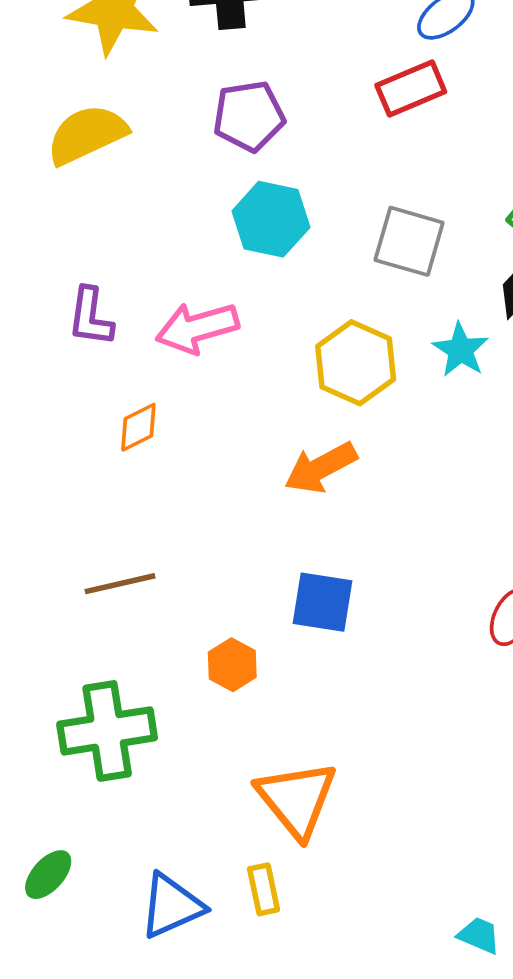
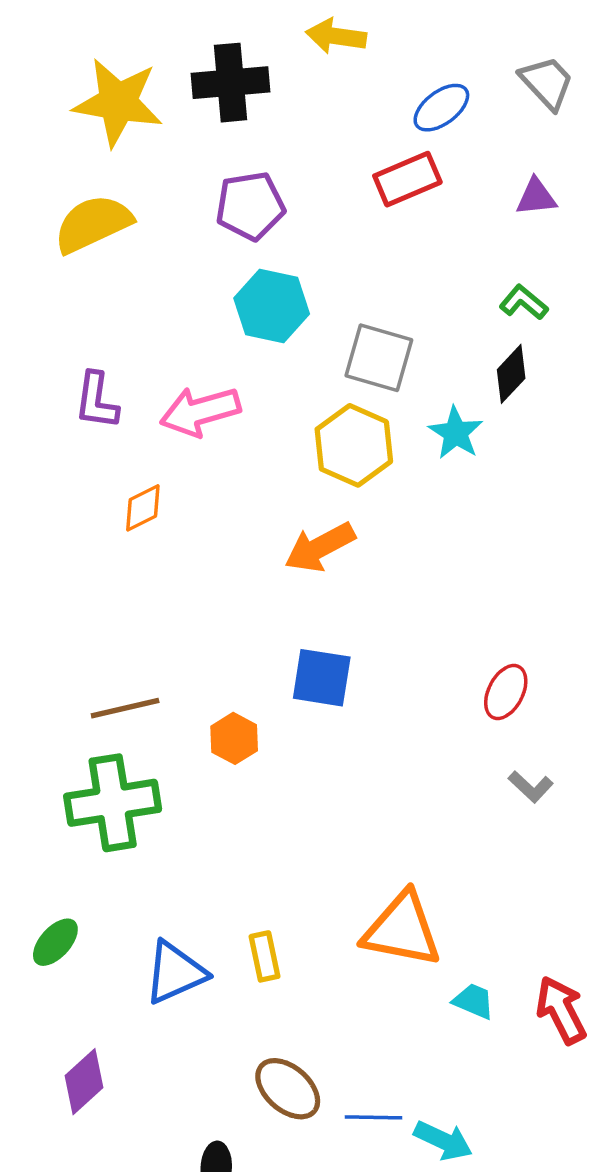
gray square: (409, 241) -> (379, 358), moved
brown line: (120, 584) -> (125, 708), moved
orange triangle: (297, 799) -> (402, 930), moved, turned -40

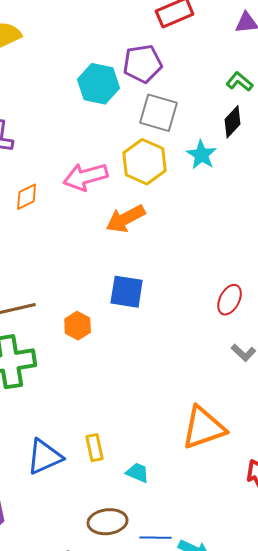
purple pentagon: (250, 206) -> (143, 64), moved
pink arrow: (200, 411) -> (86, 177), moved
orange triangle: (402, 930) -> (204, 428), moved, turned -30
cyan trapezoid: (474, 1001) -> (138, 473), moved
brown ellipse: (288, 1089) -> (108, 522), turned -48

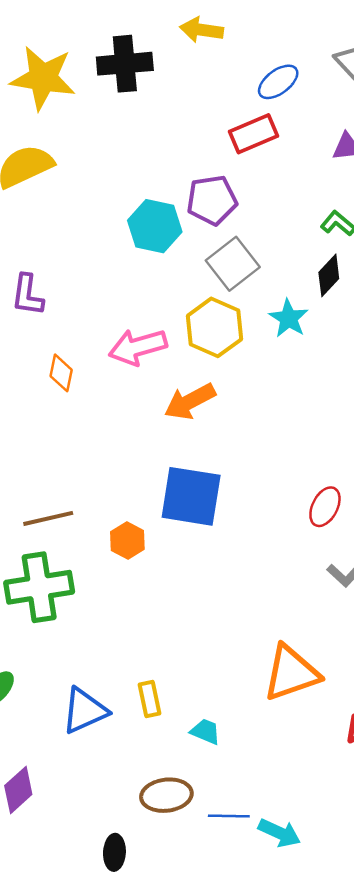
gray square: (159, 113) -> (233, 264), turned 36
orange diamond: (27, 197) -> (61, 373), turned -52
blue square: (127, 292) -> (191, 496), size x1.4

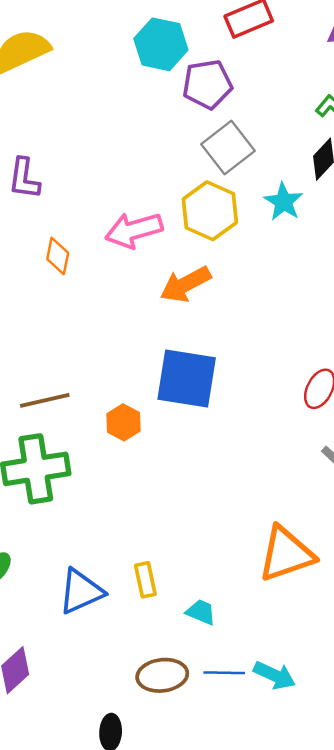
cyan hexagon: (155, 226) -> (161, 44), moved
blue line: (229, 816) -> (224, 673), moved
cyan arrow: (279, 833) -> (274, 675), moved

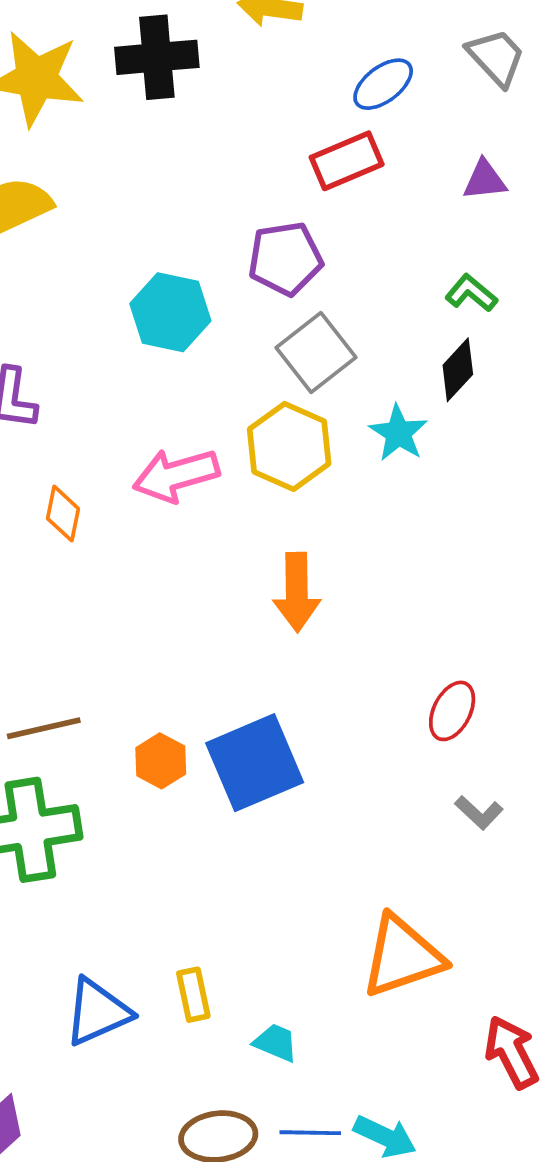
cyan hexagon: (161, 44) -> (170, 312), moved
orange arrow: (185, 284) -> (297, 592), moved, turned -63
blue square: (187, 379) -> (255, 763), moved, turned -32

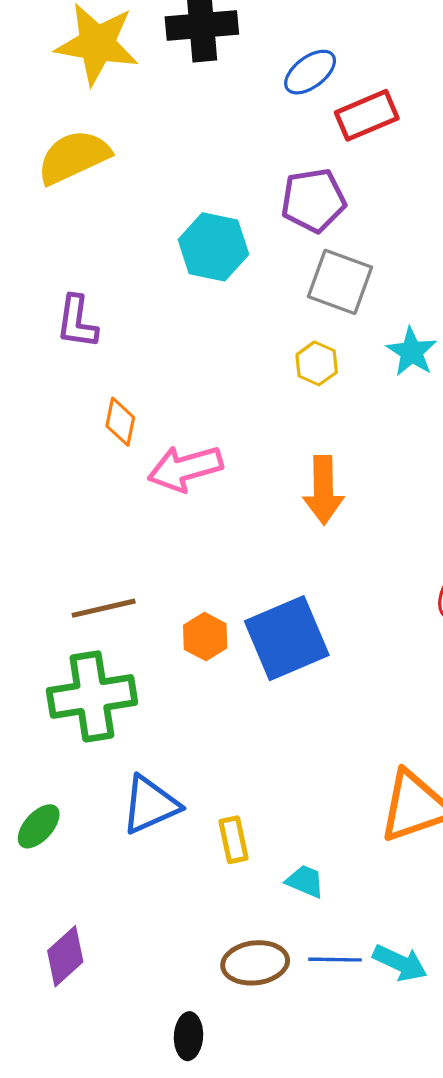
blue ellipse: (383, 84) -> (310, 72), moved
gray square: (316, 353) -> (340, 282), turned -32
yellow hexagon: (289, 446) -> (317, 363), size x0.6
pink arrow: (176, 475) -> (185, 468), moved
blue triangle: (97, 1012) -> (150, 805), moved

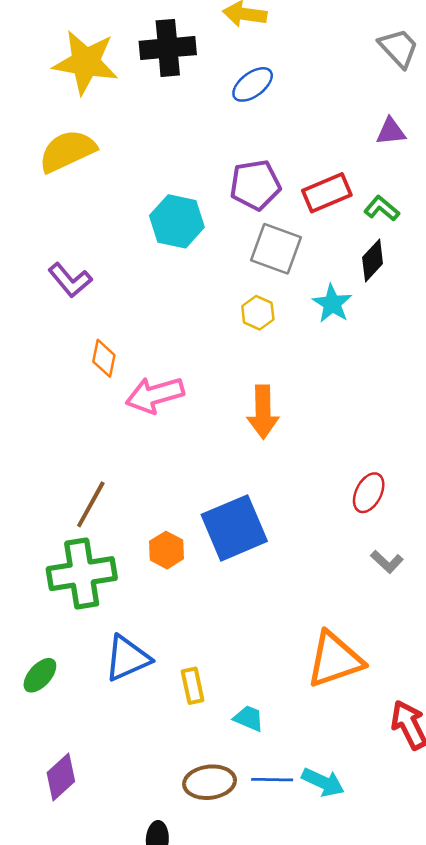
red rectangle: (367, 115) -> (327, 193), moved
purple L-shape: (77, 322) -> (70, 280), turned -48
brown line: (104, 608) -> (91, 504), turned -48
orange hexagon: (205, 637) -> (166, 550), moved

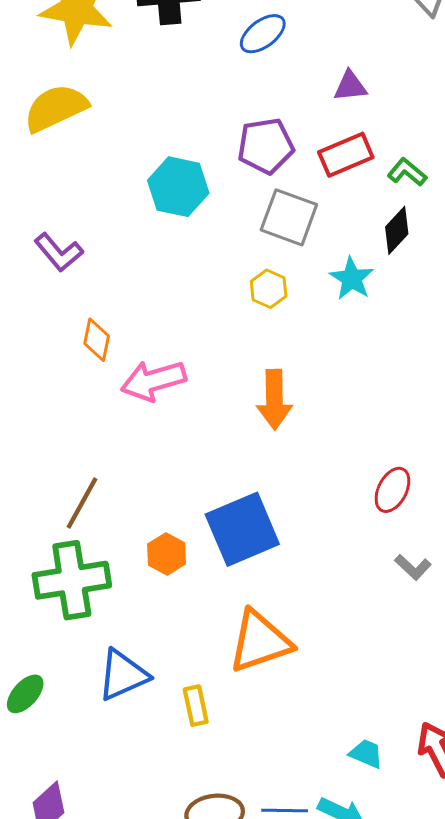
purple triangle: (391, 131) -> (350, 86), moved
orange triangle: (335, 660) -> (260, 641), moved
cyan trapezoid: (249, 718) -> (366, 754), moved

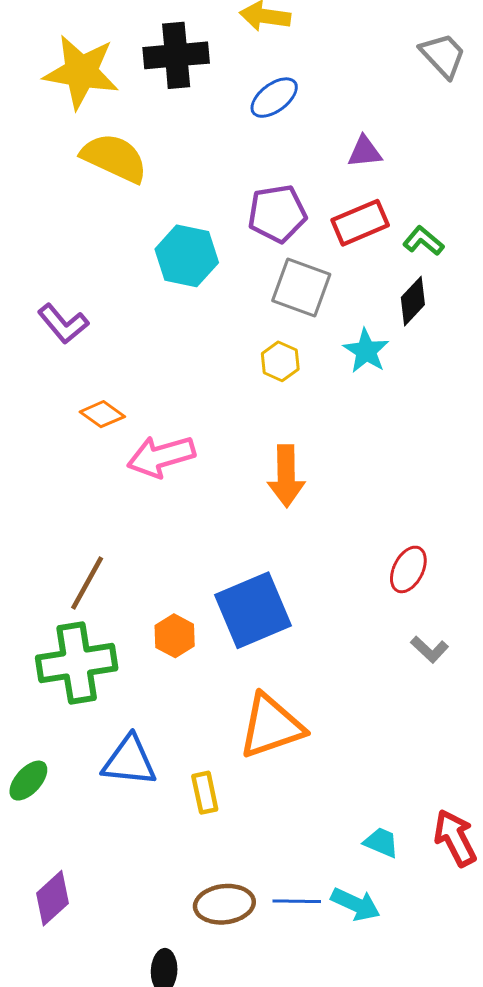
yellow semicircle: (56, 108) -> (114, 158), moved, turned 50
orange diamond: (97, 340) -> (102, 414), turned -66
blue triangle: (123, 675) -> (129, 761), turned 30

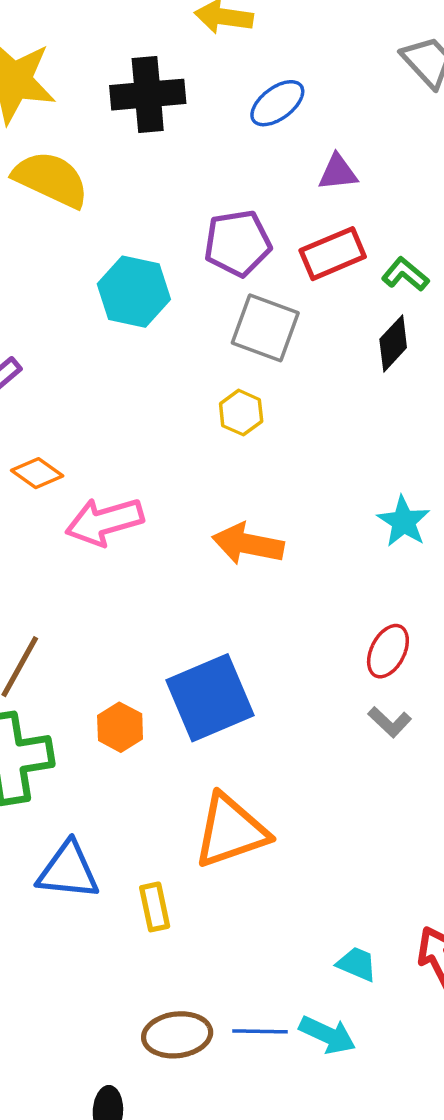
black cross: (176, 55) -> (148, 95), moved
blue ellipse: (274, 98) -> (277, 103), moved
cyan star: (366, 351) -> (404, 521), moved
orange arrow: (286, 476) -> (248, 544), turned 102
gray L-shape: (429, 649) -> (390, 722), moved

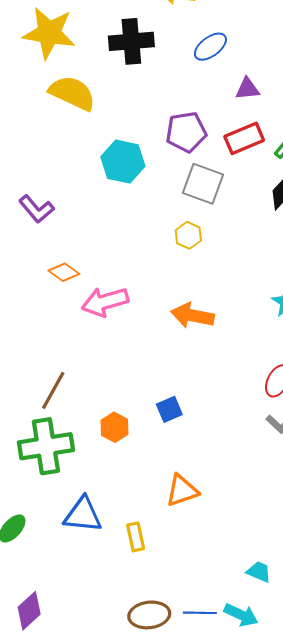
blue square: (210, 698) -> (169, 409), size x0.5
orange triangle: (231, 831) -> (182, 491), size x0.7

